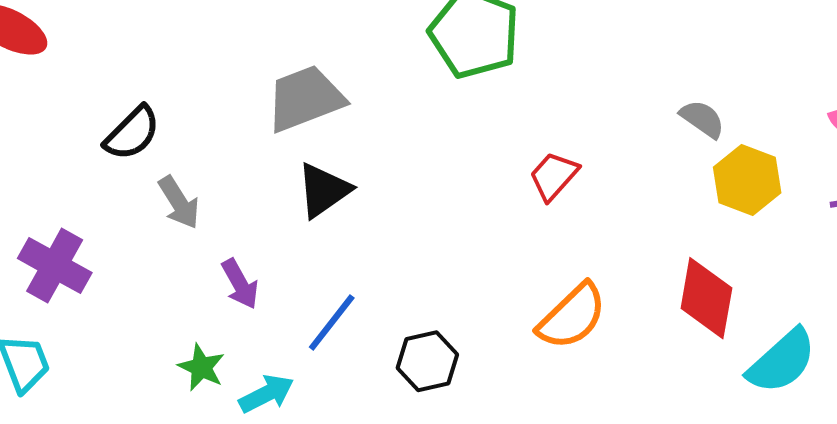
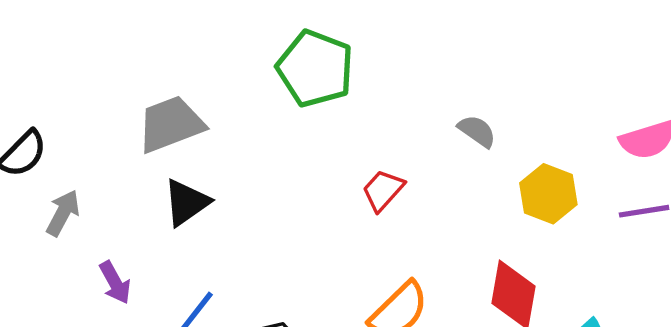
gray semicircle: (702, 119) -> (477, 131), moved
gray arrow: (179, 202) -> (63, 213), turned -120

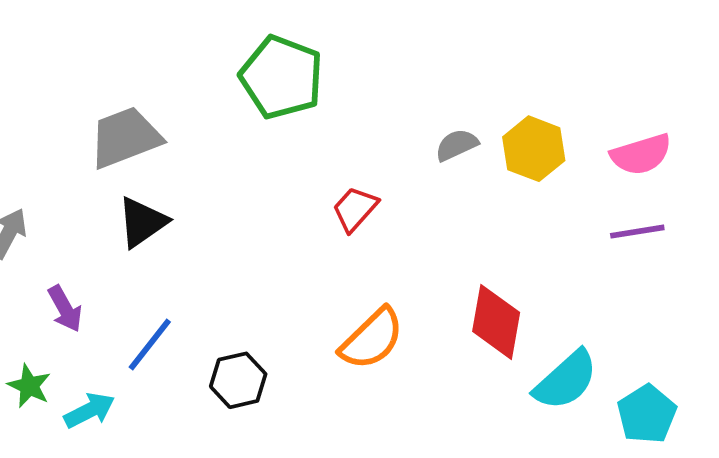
gray semicircle: (477, 131) -> (457, 145), turned -60
yellow hexagon: (548, 194) -> (534, 149), moved

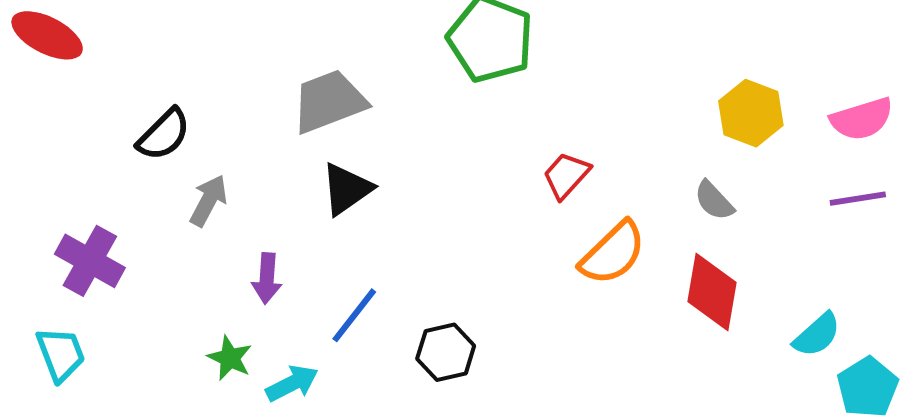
gray semicircle: (457, 145) -> (714, 201), moved, turned -108
purple arrow: (65, 309) -> (267, 278), turned 33
orange semicircle: (372, 339) -> (613, 253), moved
cyan semicircle: (566, 380) -> (817, 335), moved, size x0.7

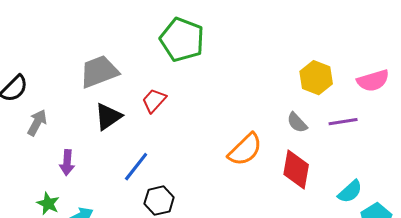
red trapezoid: (566, 175) -> (154, 101), moved
purple line: (858, 199) -> (343, 122), moved
blue line: (354, 315) -> (136, 167), moved

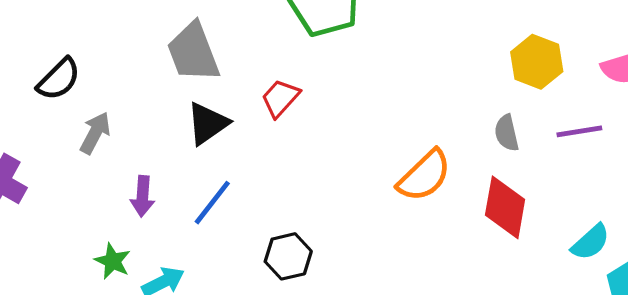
gray trapezoid: (99, 72) -> (193, 52), turned -90
gray semicircle: (297, 123) -> (507, 133), turned 30
blue line: (136, 167) -> (212, 203), moved

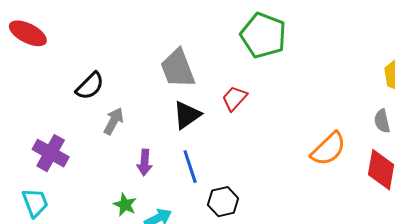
blue line: (212, 203) -> (190, 167), turned -56
black hexagon: (288, 256) -> (223, 202), moved

